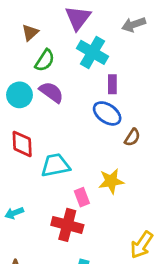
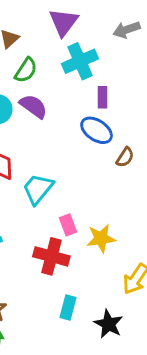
cyan cross: (92, 52) -> (80, 61), turned 36
cyan trapezoid: (55, 165) -> (38, 189), turned -40
yellow star: (111, 181) -> (101, 238), moved

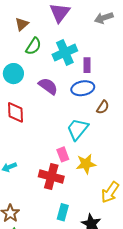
cyan cross: (80, 61) -> (65, 53), moved
purple semicircle: (33, 106) -> (48, 86), moved
blue ellipse: (97, 130) -> (83, 88), turned -45
cyan trapezoid: (38, 189) -> (78, 129), moved

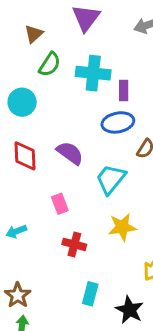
cyan cross: (65, 53) -> (93, 73), turned 30
purple semicircle: (48, 86) -> (70, 153), moved
pink rectangle: (63, 154) -> (60, 204), moved
red cross: (51, 177) -> (74, 244), size x0.7

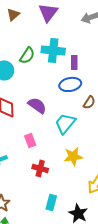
brown triangle: (34, 34) -> (13, 14), moved
green semicircle: (50, 64) -> (27, 55), moved

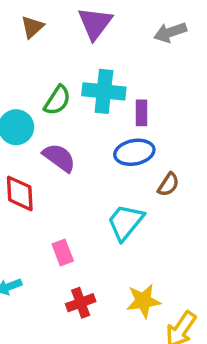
purple semicircle: (37, 105) -> (59, 158), moved
yellow star: (73, 156) -> (143, 301), moved
red cross: (40, 168) -> (81, 303), turned -35

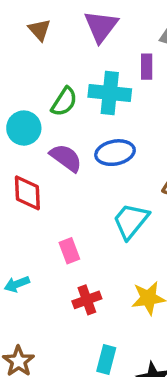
brown triangle: (32, 27) -> (40, 30), turned -30
purple rectangle: (142, 113) -> (147, 67), moved
blue ellipse: (134, 152) -> (115, 153), moved

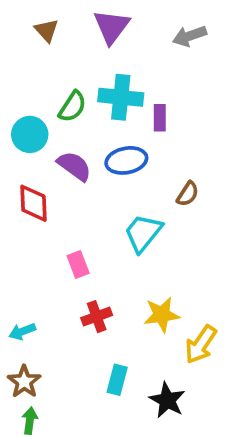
purple rectangle: (147, 67) -> (160, 118), moved
cyan arrow: (17, 284) -> (22, 331), moved

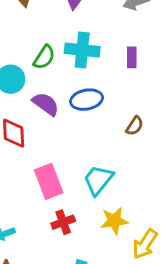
purple rectangle: (160, 118) -> (132, 57), moved
cyan trapezoid: (143, 233) -> (98, 180), moved
pink rectangle: (78, 265) -> (49, 181), size x1.6

